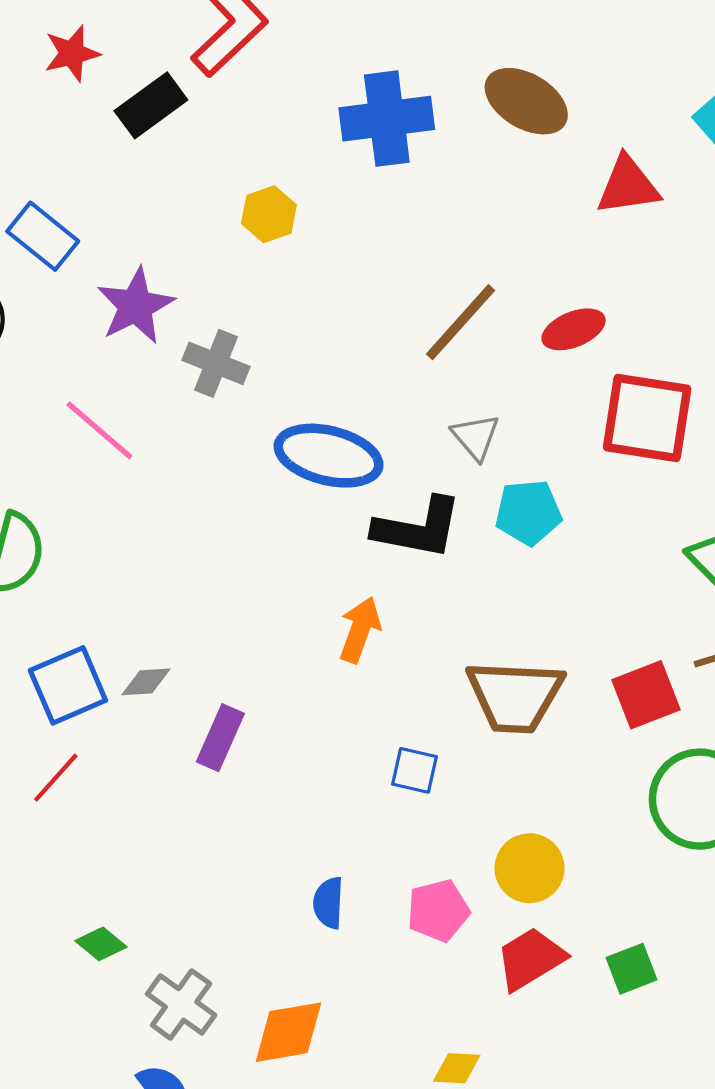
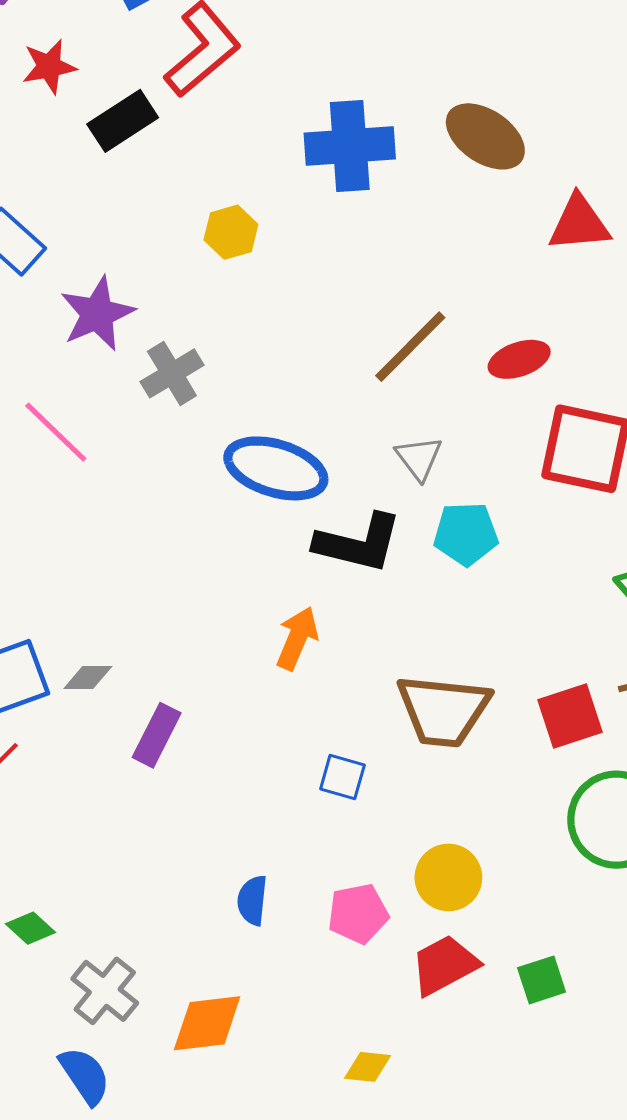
gray cross: (216, 363) -> (172, 373), turned 34

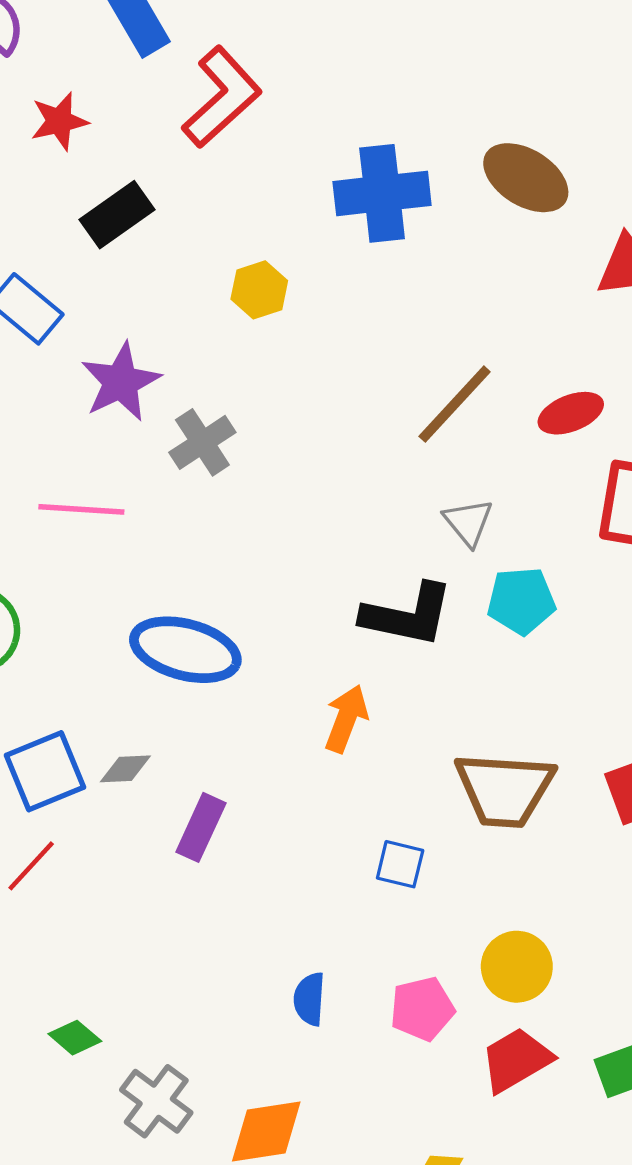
black rectangle: (123, 121) -> (117, 215), moved
pink line: (56, 432) -> (81, 509), turned -38
blue ellipse: (276, 468) -> (185, 650), moved

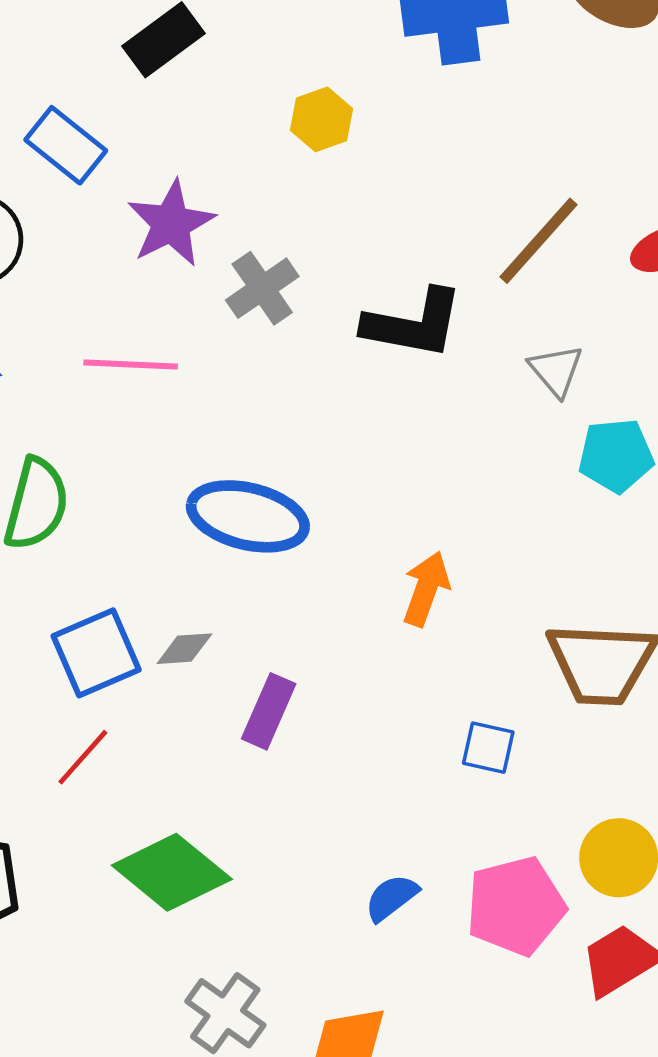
black L-shape: (407, 615) -> (413, 324), moved
blue semicircle: (309, 999) -> (391, 898), turned 50
pink pentagon: (422, 1009) -> (516, 906), size x1.4
green diamond: (75, 1038) -> (172, 872), moved, size x2.0

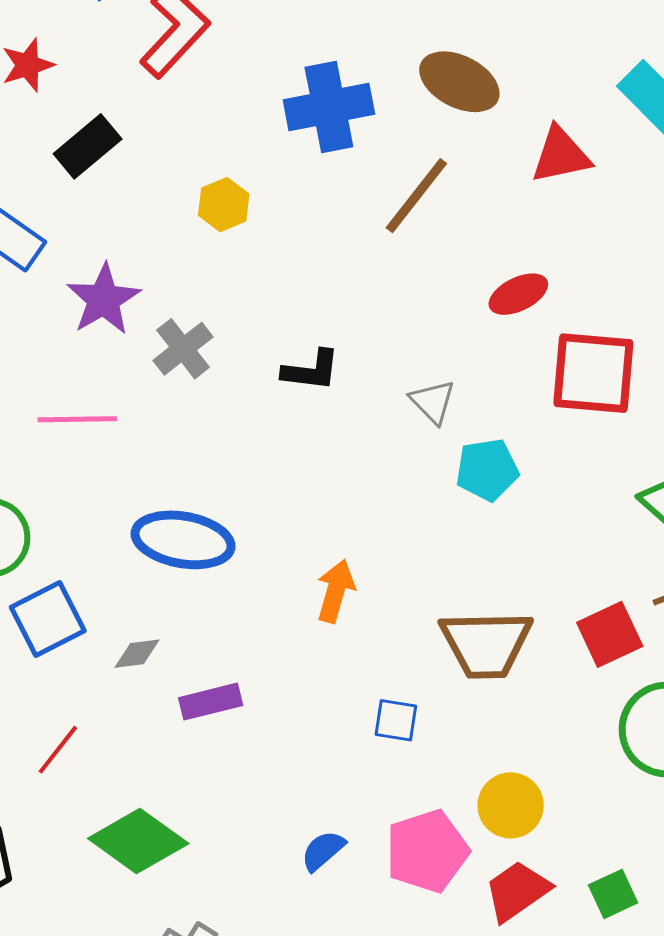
brown line: (538, 241) -> (416, 196), moved
black L-shape: (413, 324) -> (311, 370), size x0.7
blue square: (96, 653) -> (48, 619), moved
purple rectangle: (269, 711) -> (211, 702), turned 56

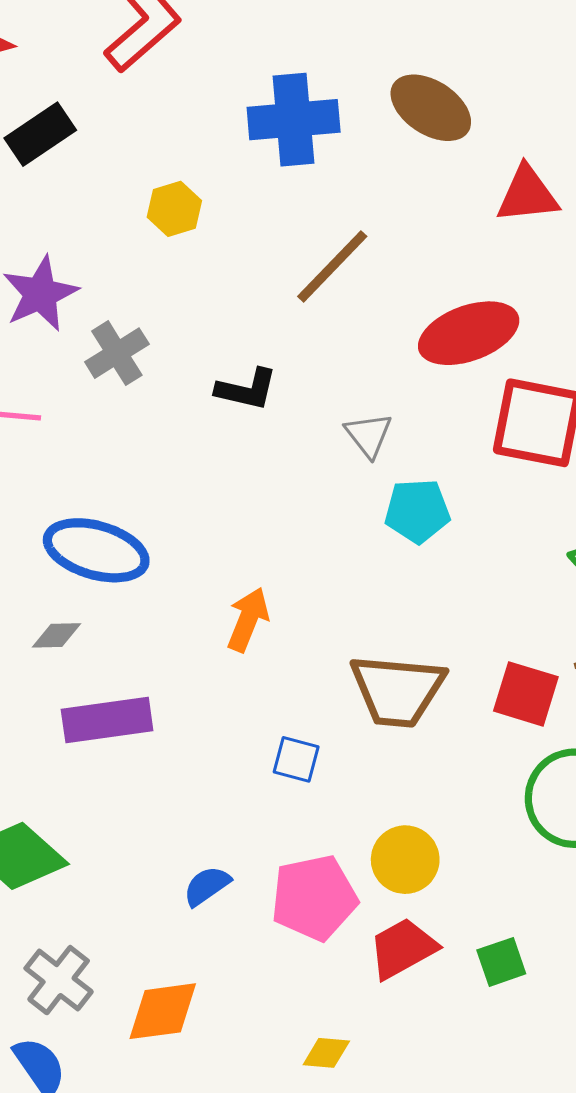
brown line: (416, 196) -> (332, 266), moved
red ellipse: (518, 294) -> (469, 333), size x1.6
red square: (610, 634) -> (526, 694), turned 36
gray diamond: (137, 654) -> (56, 635), moved
purple rectangle: (211, 702) -> (107, 720), size x1.4

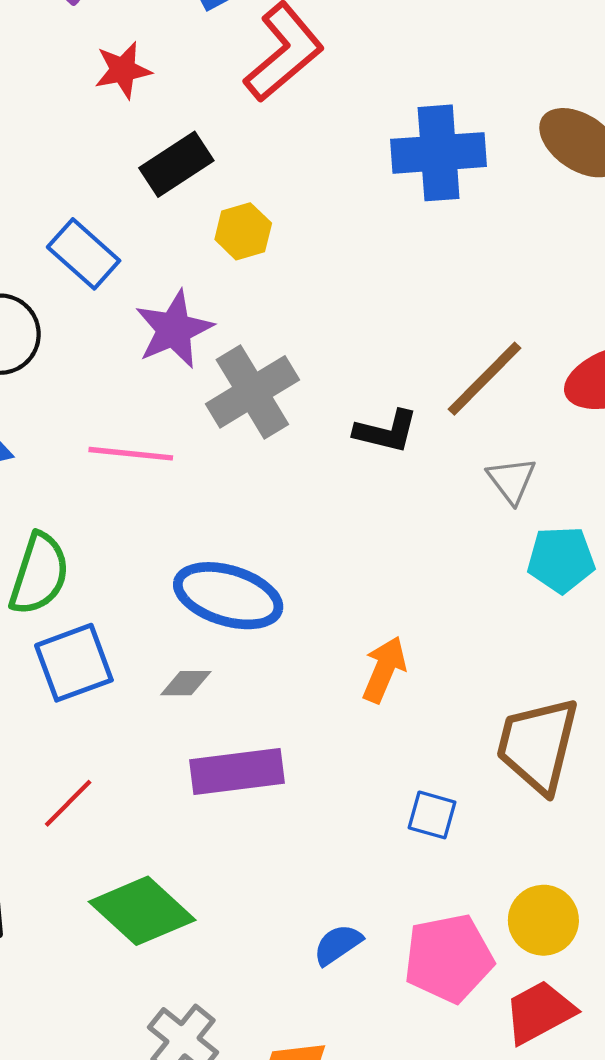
yellow hexagon: (174, 209) -> (243, 231), moved
brown line: (332, 266) -> (484, 379), moved
gray cross: (117, 353) -> (252, 392), size x1.4
brown trapezoid: (397, 690) -> (538, 745), turned 98

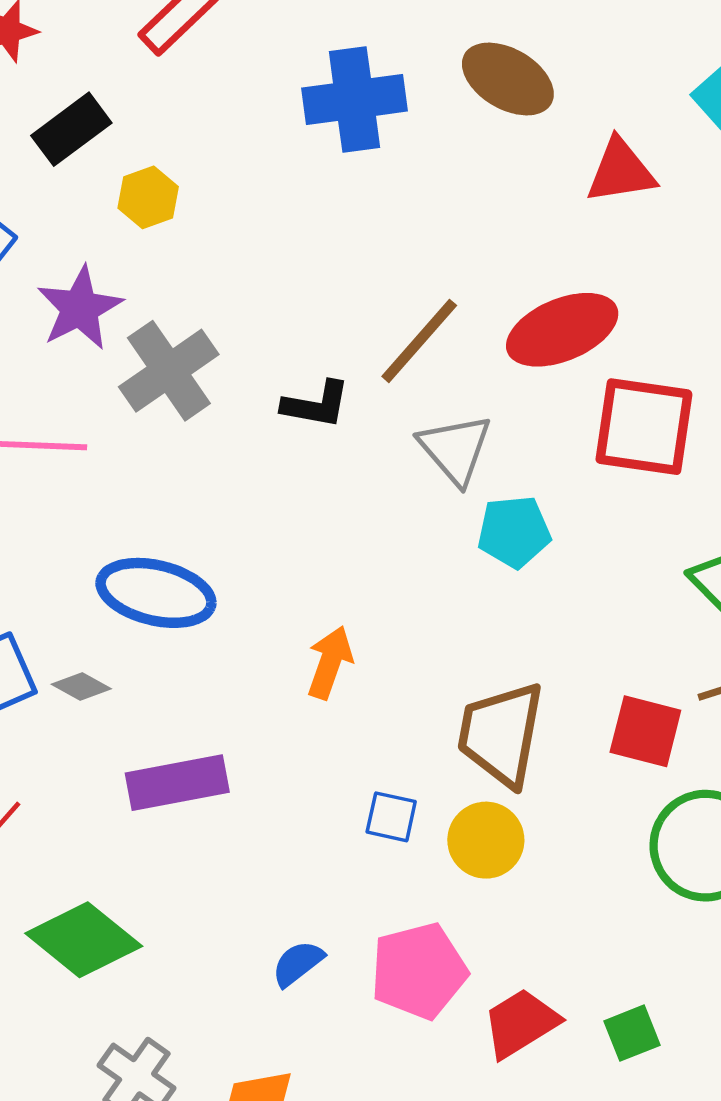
gray triangle: (512, 480) -> (455, 449), size x1.4
gray diamond: (186, 683) -> (81, 687), moved, turned 33
yellow circle: (543, 920) -> (486, 840), moved

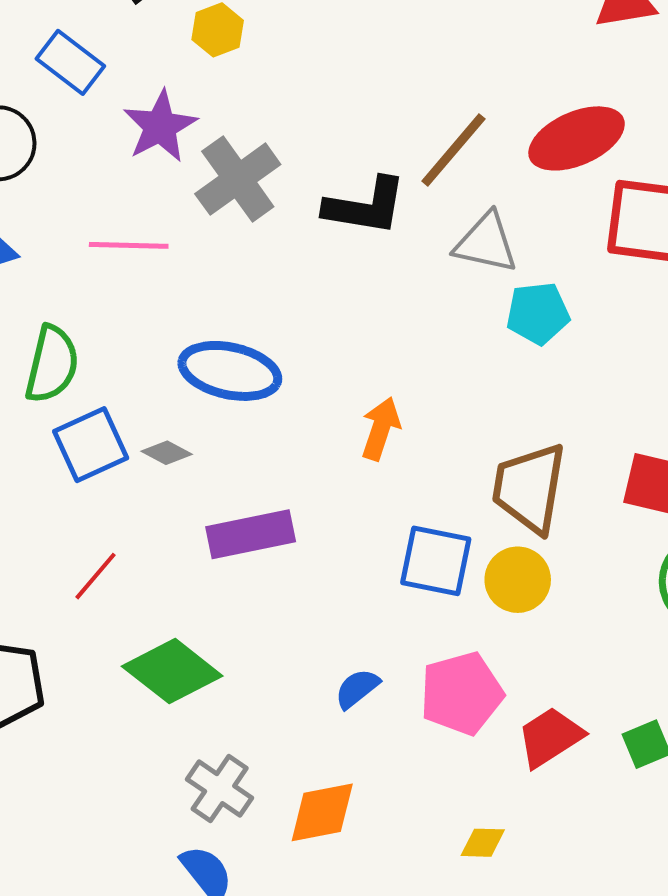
black L-shape: (316, 404) -> (365, 206), size x1.4
gray triangle: (455, 449) -> (486, 243), turned -36
blue square: (391, 817) -> (436, 561), size x1.6

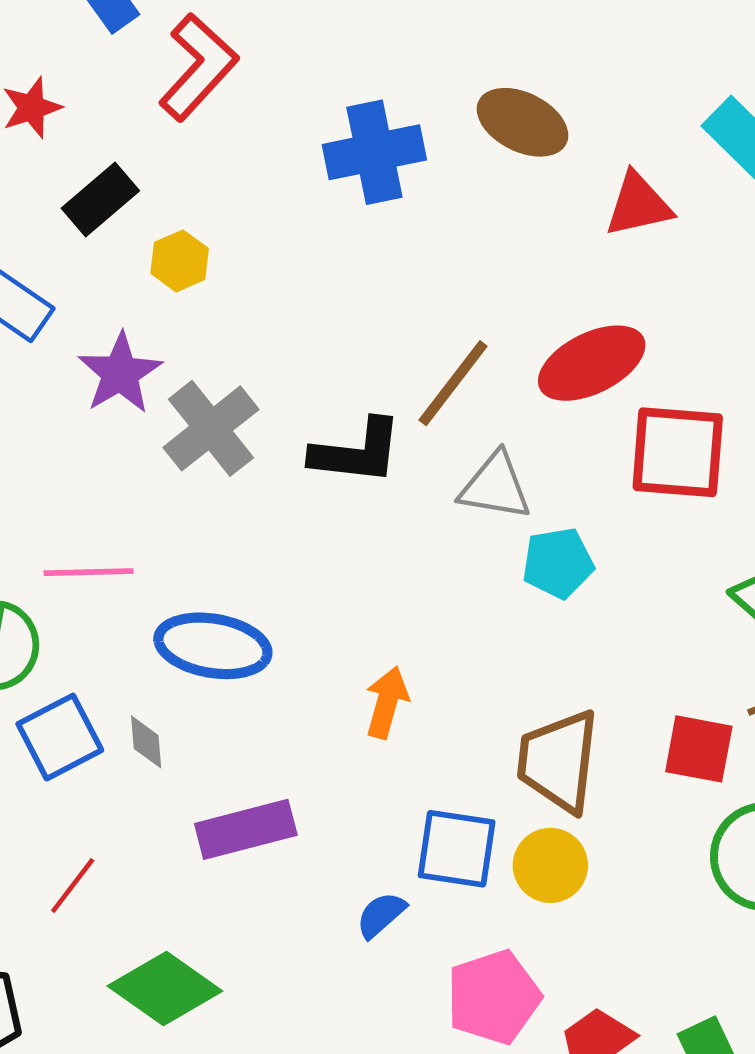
pink line: (129, 245) -> (89, 572), moved
gray diamond: (167, 453) -> (146, 742), turned 60
blue semicircle: (357, 689) -> (381, 915), moved

